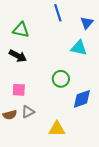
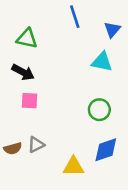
green circle: (61, 79) -> (99, 110), moved
pink square: (19, 90) -> (30, 101), moved
blue diamond: (82, 99) -> (106, 150), moved

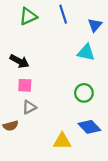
green triangle: (27, 39) -> (28, 16), moved, turned -36
gray triangle: (36, 145) -> (29, 107), moved
blue diamond: (106, 150) -> (89, 127), turned 65

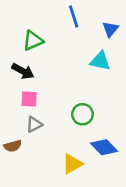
green triangle: (28, 16) -> (33, 41), moved
green circle: (84, 93) -> (82, 114), moved
yellow triangle: (62, 141) -> (72, 164), turned -30

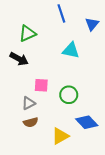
cyan triangle: (100, 61) -> (71, 50), moved
pink square: (29, 99) -> (41, 85), moved
brown semicircle: (13, 146) -> (31, 122), moved

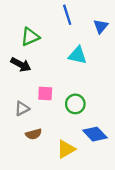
gray triangle: (29, 103) -> (22, 109), moved

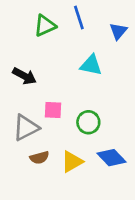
green triangle: (30, 37) -> (45, 26), moved
gray triangle: (22, 109) -> (26, 128), size x1.5
yellow triangle: (66, 149) -> (72, 162), moved

